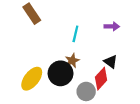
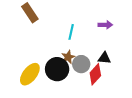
black triangle: (111, 62) -> (104, 58), turned -32
gray circle: (86, 91) -> (81, 64), moved

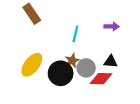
yellow ellipse: (30, 74) -> (32, 65), moved
red diamond: (95, 74) -> (101, 79), turned 50

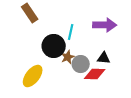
purple arrow: (112, 26) -> (105, 25), size x1.6
yellow ellipse: (32, 65) -> (33, 76), moved
black circle: (61, 73) -> (54, 46), moved

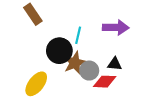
brown star: (68, 57) -> (75, 63), size x1.5

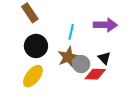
black circle: (59, 51) -> (36, 46), moved
black triangle: (115, 64) -> (104, 58), turned 40

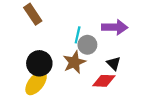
black circle: (36, 46) -> (39, 63), moved
gray circle: (81, 64) -> (87, 45), moved

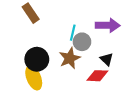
yellow ellipse: (36, 83) -> (34, 78), turned -60

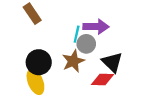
purple arrow: (108, 25) -> (96, 27), moved
black triangle: (107, 59) -> (112, 62), size x1.5

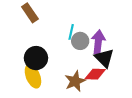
purple arrow: (96, 27) -> (98, 42), moved, turned -85
brown star: (73, 61) -> (75, 81), moved

